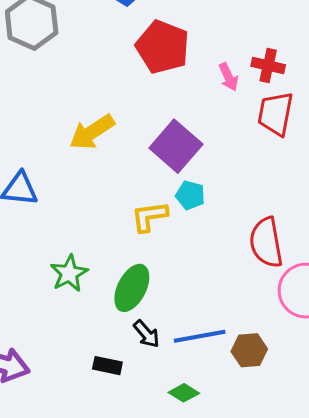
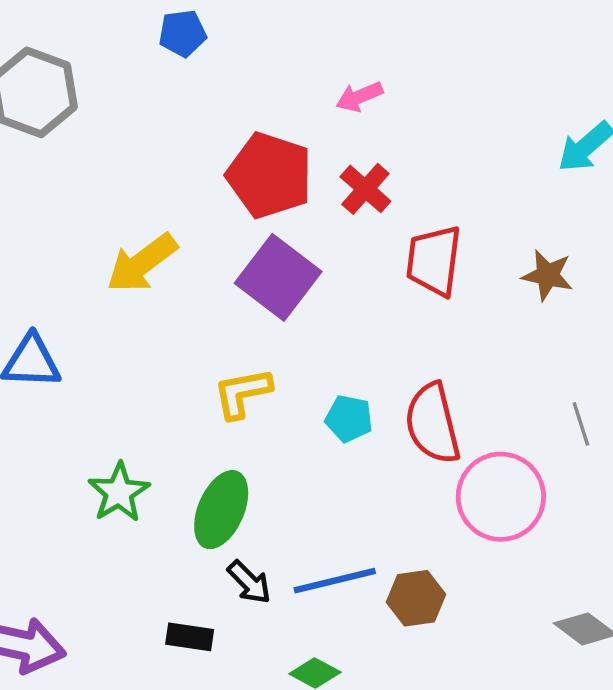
red pentagon: (163, 47) -> (269, 175), moved
red cross: (268, 65) -> (365, 189), moved, turned 32
pink arrow: (229, 77) -> (359, 97), moved, turned 96
red trapezoid: (275, 114) -> (434, 261), moved
cyan pentagon: (190, 195) -> (349, 419), moved

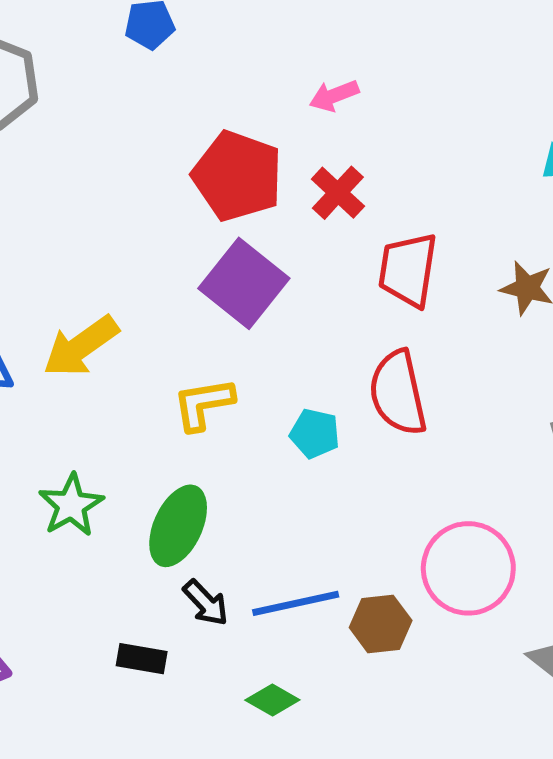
yellow arrow: (142, 263) -> (81, 346), moved
red semicircle: (433, 423) -> (398, 393), moved
pink circle: (501, 497) -> (468, 568), moved

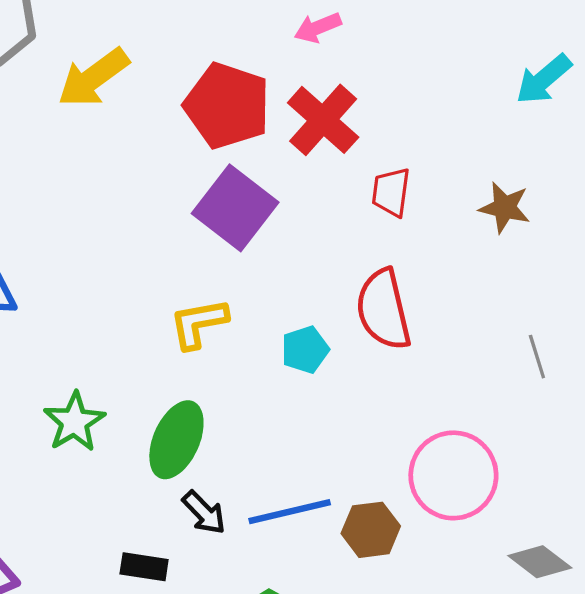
red cross: (338, 193) -> (323, 120), size x1.4
red trapezoid: (408, 270) -> (391, 192), size x0.7
yellow arrow: (81, 346) -> (93, 78), moved
cyan pentagon: (315, 434) -> (305, 350), turned -30

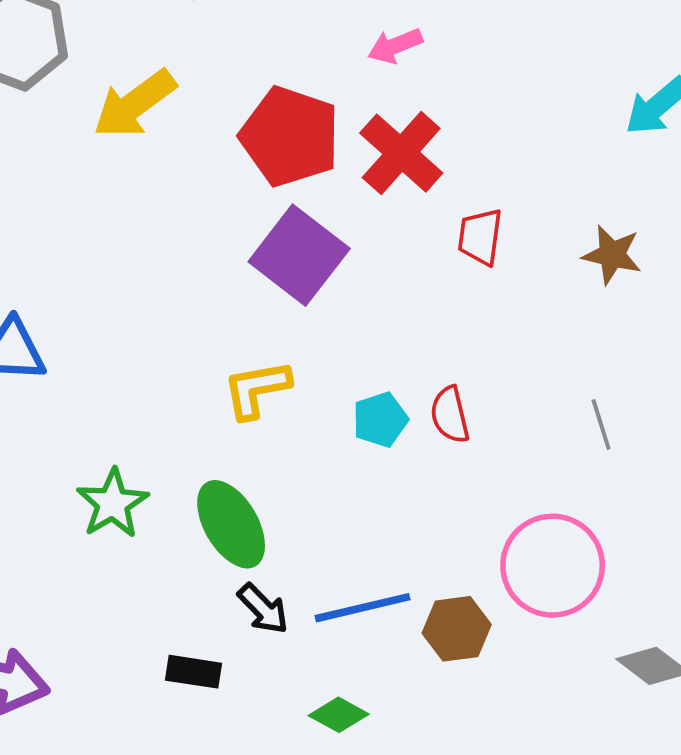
red semicircle: (383, 309) -> (450, 415), moved, size x0.6
gray line: (537, 357) -> (601, 425), moved
green ellipse: (176, 440) -> (231, 524), turned -54

